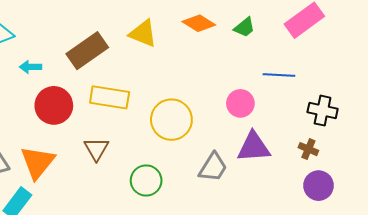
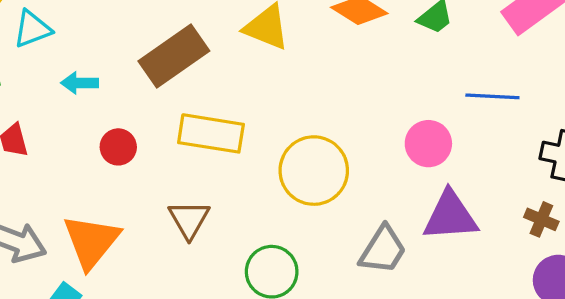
red circle: (54, 105) -> (118, 147), size x0.6

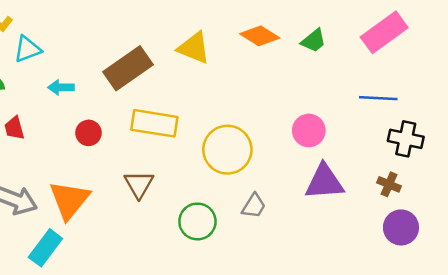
blue line: (492, 96) -> (378, 98), moved
gray trapezoid: (383, 250) -> (254, 206), moved, size x0.7

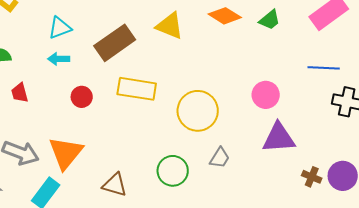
cyan triangle: (27, 49) -> (60, 28), moved
brown triangle: (139, 184) -> (115, 185), moved, turned -44
brown cross: (389, 184) -> (312, 177), moved

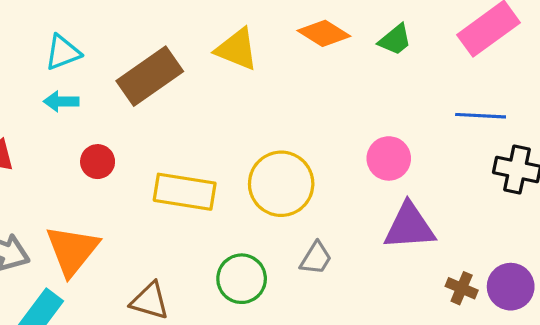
yellow rectangle: (137, 89) -> (185, 192), moved

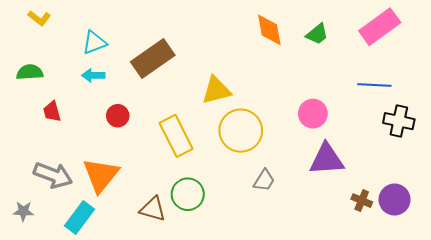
orange diamond: (324, 33) -> (269, 30), turned 48
yellow triangle: (237, 49) -> (216, 90), moved, turned -36
yellow rectangle: (185, 192) -> (176, 136), turned 54
green circle: (242, 279) -> (188, 194), moved

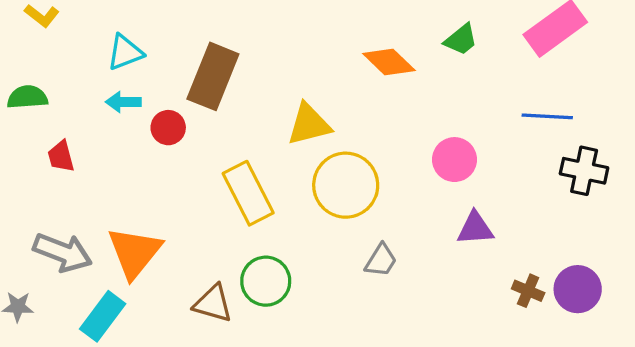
orange diamond: (269, 30) -> (389, 62), moved, turned -36
brown rectangle: (153, 58) -> (213, 76), turned -33
red circle: (118, 116) -> (168, 128), moved
purple triangle: (327, 159) -> (475, 228), size x0.7

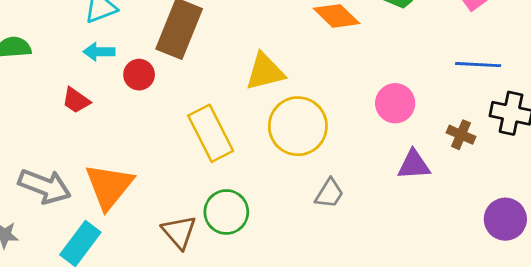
red trapezoid: (61, 156) -> (76, 100), moved, turned -40
brown cross: (528, 291) -> (461, 135), moved
brown triangle: (213, 304) -> (179, 232), turned 33

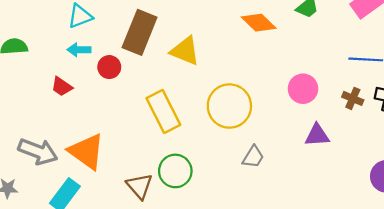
yellow triangle: (265, 72) -> (185, 51), moved, turned 36
brown cross: (461, 135) -> (353, 98), moved
orange triangle: (109, 186) -> (87, 151), turned -33

